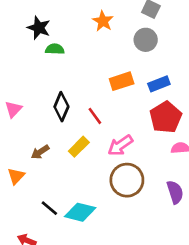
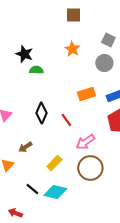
yellow rectangle: (79, 147) -> (54, 163), moved

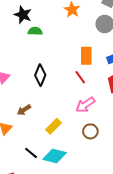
orange rectangle: (86, 94) -> (86, 56), turned -72
red line: (66, 120) -> (80, 77), moved
brown circle: (90, 168) -> (90, 131), size x0.6

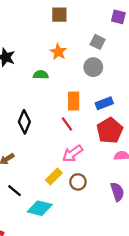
green semicircle: (35, 31) -> (41, 75), moved
yellow rectangle: (54, 126) -> (54, 176), moved
black line: (31, 153) -> (15, 191), moved

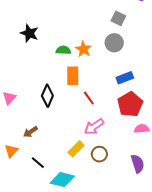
orange star: (58, 52) -> (83, 49), moved
orange rectangle: (74, 101) -> (73, 76), moved

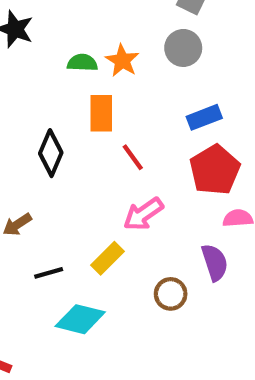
brown circle: (99, 154) -> (171, 294), moved
black line: (38, 163) -> (49, 273), moved, turned -56
purple semicircle: (138, 164) -> (215, 262), moved

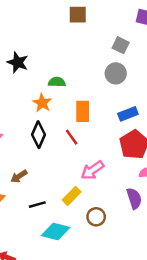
orange star: (122, 61) -> (42, 103), moved
orange rectangle: (101, 113) -> (83, 111), moved
red line: (133, 157) -> (72, 137), moved
brown circle: (171, 294) -> (96, 217), moved

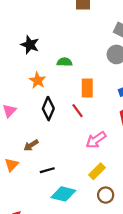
orange star: (42, 103) -> (38, 80), moved
yellow rectangle: (72, 196) -> (97, 171), moved
brown circle: (96, 217) -> (106, 195), moved

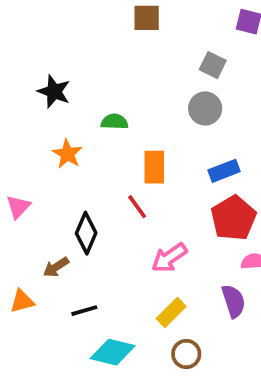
black diamond: (48, 109) -> (86, 233), moved
orange triangle: (12, 165) -> (22, 301), turned 32

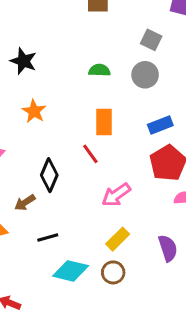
green semicircle: (115, 122) -> (99, 70), moved
purple semicircle: (233, 301) -> (168, 248), moved
brown circle: (186, 354) -> (113, 272), moved

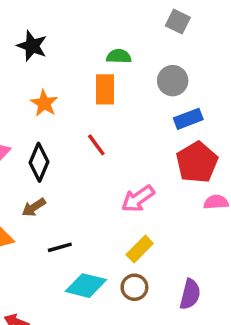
gray circle: (145, 75) -> (173, 81), moved
orange rectangle: (104, 122) -> (105, 89), moved
red line: (90, 154) -> (96, 145), moved
black diamond: (49, 175) -> (39, 162), moved
purple semicircle: (168, 248) -> (190, 294), moved, turned 32

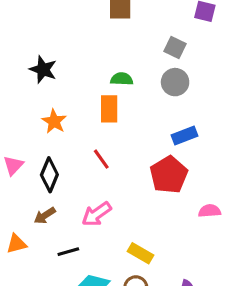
gray circle: (173, 81) -> (175, 82), moved
red pentagon: (197, 162) -> (169, 175), moved
pink arrow: (138, 199) -> (97, 214), moved
yellow rectangle: (140, 249) -> (141, 253), turned 75

